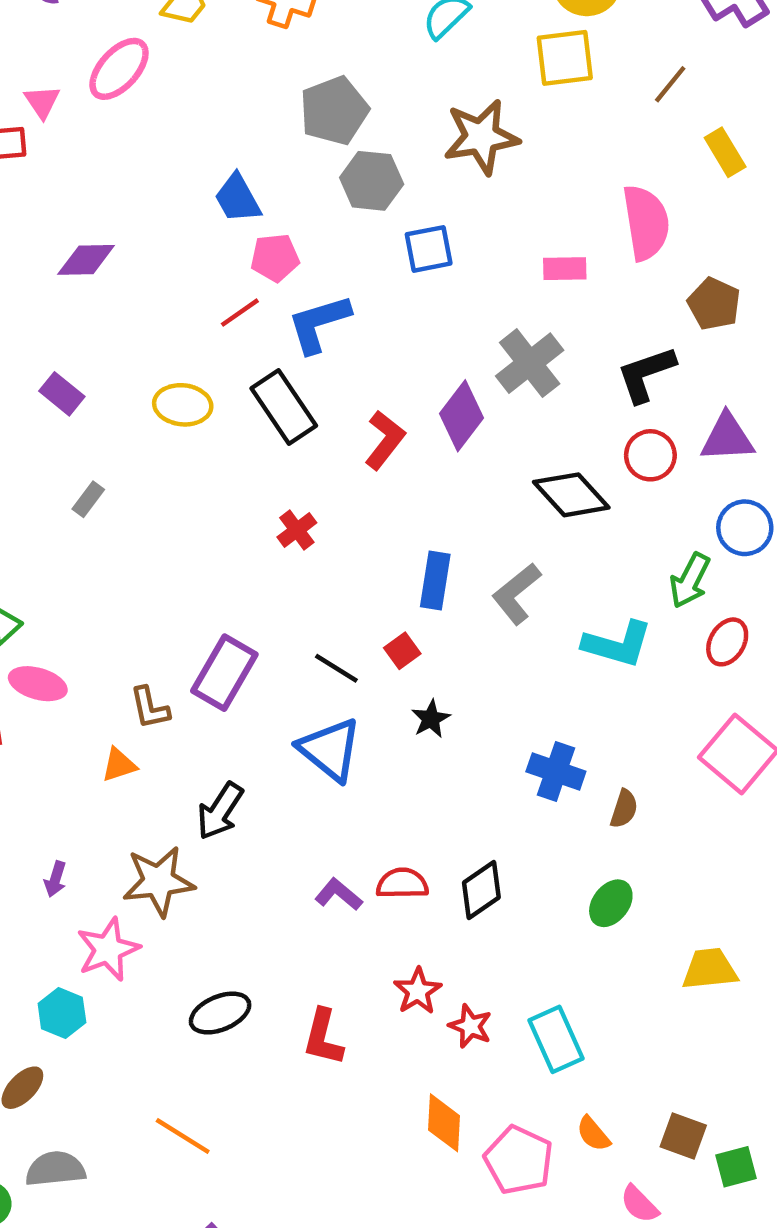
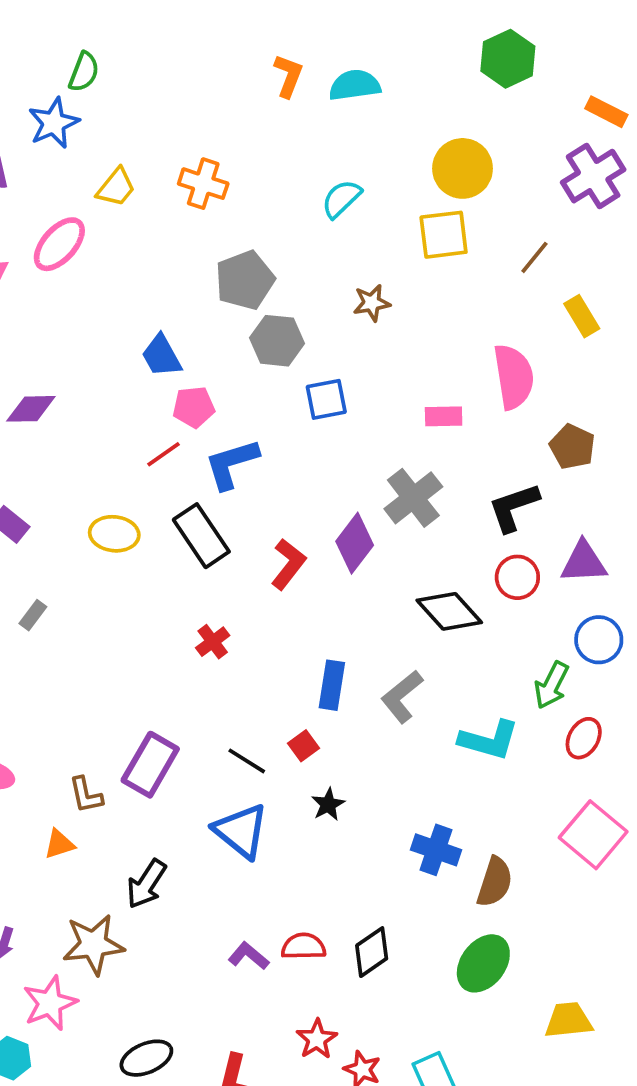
brown star: (481, 137) -> (372, 303), size x0.6
brown semicircle: (624, 809) -> (495, 882), size x1.5
green ellipse: (611, 903) -> (483, 963), size x1.4

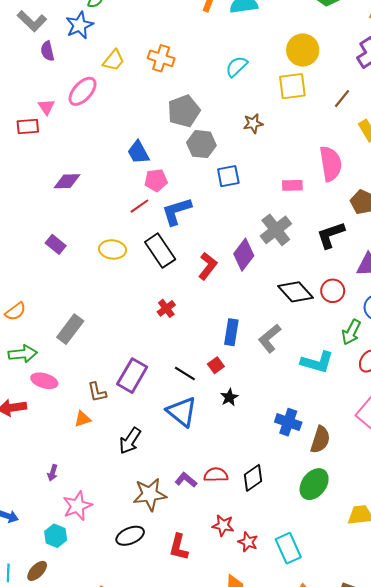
red circle: (517, 577) -> (333, 291), moved
gray rectangle: (33, 615) -> (70, 329), moved, size x1.8
brown star: (93, 945) -> (150, 494), moved
red star: (317, 1039) -> (223, 525), turned -30

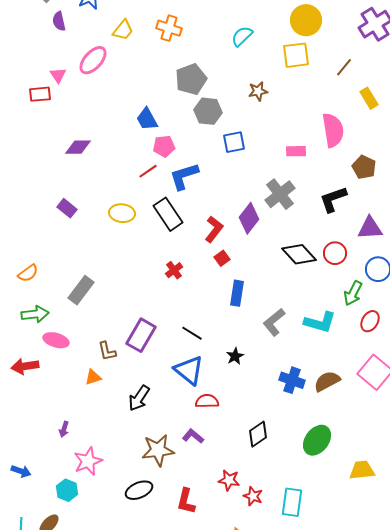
gray L-shape: (270, 338) -> (274, 322), moved
red square: (216, 365) -> (222, 258), moved
brown semicircle: (320, 440) -> (327, 381), moved, turned -136
red semicircle: (216, 475) -> (207, 401), moved
cyan rectangle: (288, 548) -> (292, 502), turned 32

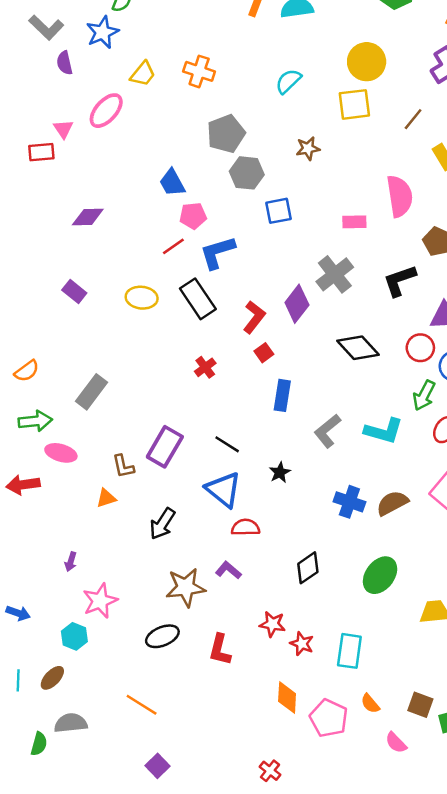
red circle: (335, 253) -> (420, 348), moved

